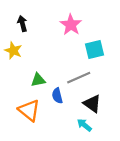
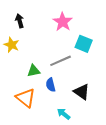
cyan square: (94, 49) -> (84, 44), turned 36
gray line: (79, 78) -> (61, 61), moved
cyan arrow: (84, 125) -> (64, 114), moved

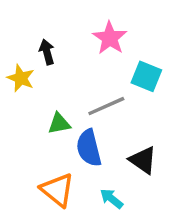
black arrow: (20, 21) -> (47, 52), moved
blue semicircle: (51, 85) -> (89, 148), size x1.5
orange triangle: (26, 98) -> (57, 190), moved

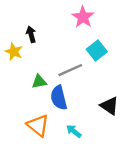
pink star: (110, 38) -> (83, 17), moved
cyan square: (146, 76) -> (97, 50), turned 30
black triangle: (143, 160) -> (109, 106), moved

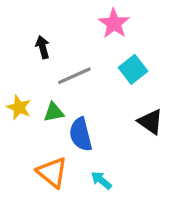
yellow star: (14, 52) -> (19, 107), moved
gray line: (70, 70) -> (74, 76), moved
black triangle: (109, 106) -> (150, 122), moved

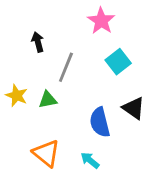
gray line: (74, 76) -> (66, 67), turned -44
blue semicircle: (81, 134) -> (100, 122), moved

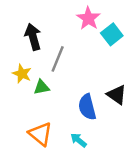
black arrow: (38, 42) -> (33, 37), size x1.5
cyan square: (118, 62) -> (112, 34), moved
yellow star: (17, 95) -> (22, 74), moved

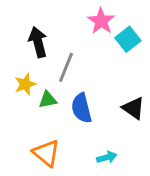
yellow star: (22, 74) -> (25, 84), turned 30
blue semicircle: (87, 107) -> (81, 108), moved
cyan arrow: (79, 140) -> (107, 157), moved, turned 126

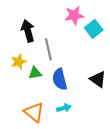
pink star: (101, 21) -> (74, 15), turned 30
gray line: (66, 67) -> (48, 49), turned -35
cyan arrow: (107, 157) -> (64, 108), moved

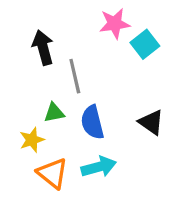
yellow star: (19, 62) -> (32, 140), moved
cyan arrow: (64, 108) -> (99, 167), size x1.5

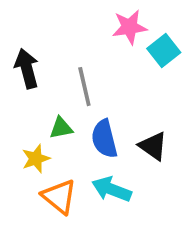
black arrow: (43, 47) -> (27, 69), moved
black triangle: (151, 122) -> (153, 146), moved
cyan arrow: (99, 167) -> (112, 189), turned -144

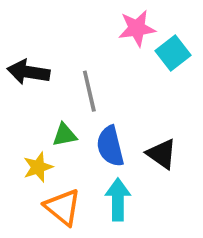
black arrow: (27, 69) -> (28, 72), turned -66
cyan arrow: (112, 189) -> (118, 199), turned 69

